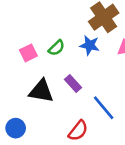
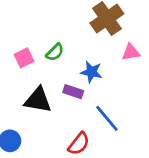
blue star: (90, 45) -> (91, 72), moved
purple rectangle: (73, 84) -> (73, 92), turned -30

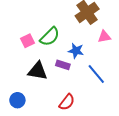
green semicircle: (55, 52) -> (50, 37), size x1.5
blue line: (107, 118) -> (96, 74), moved

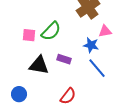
pink square: (28, 41) -> (29, 35), turned 32
blue star: (76, 51) -> (91, 45), moved

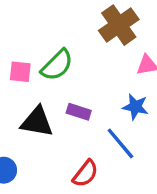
blue star: (91, 45) -> (135, 107), moved
blue line: (97, 68) -> (120, 143), moved

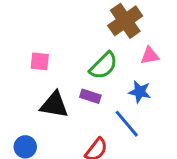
green semicircle: (57, 65) -> (103, 66), moved

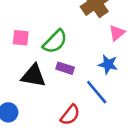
pink triangle: (150, 56) -> (117, 33), turned -30
green semicircle: (103, 66) -> (55, 42), moved

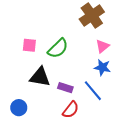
pink triangle: (117, 33) -> (102, 46), moved
purple rectangle: (65, 68) -> (65, 88), moved

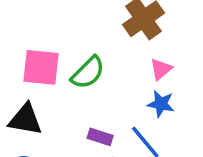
pink square: (29, 45) -> (41, 67), size x1.6
black triangle: (40, 77) -> (25, 120), moved

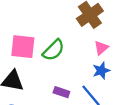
blue star: (161, 104) -> (101, 71), turned -30

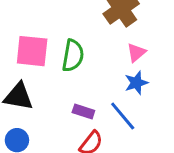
green semicircle: (54, 50) -> (73, 56), turned -35

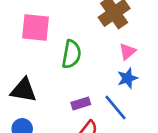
pink square: (32, 51) -> (35, 28), moved
purple rectangle: (83, 111) -> (81, 103), turned -36

